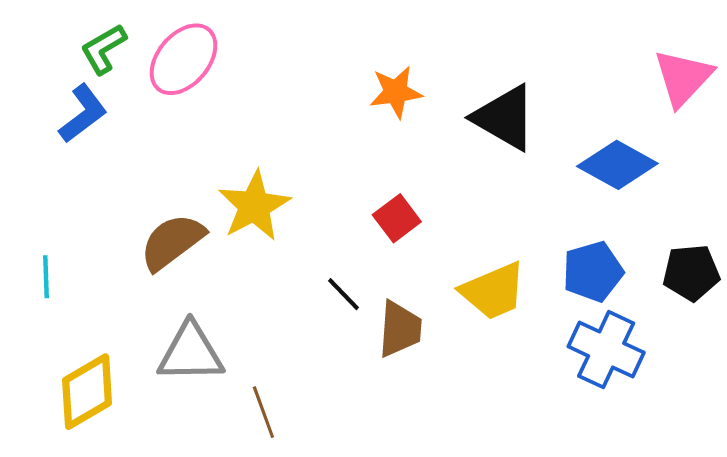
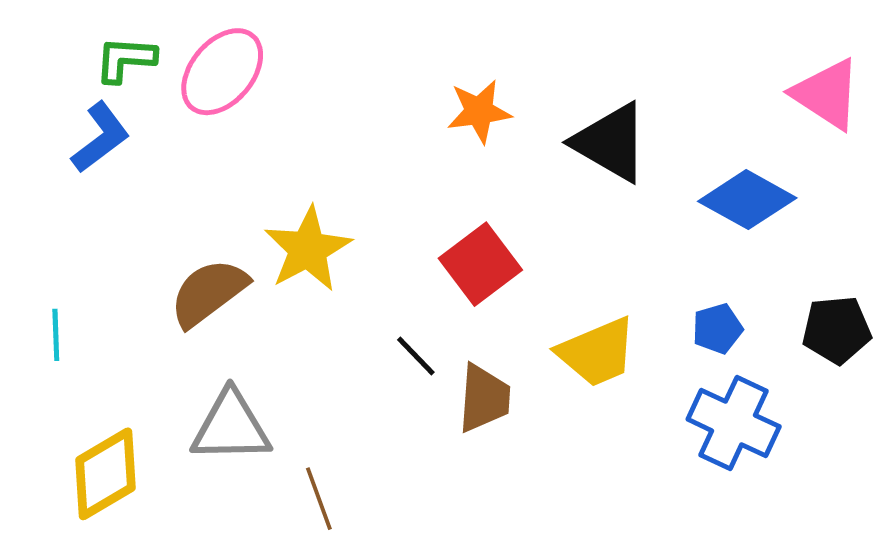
green L-shape: (103, 49) -> (125, 59), turned 34
pink triangle: (683, 78) -> (827, 94), turned -40
red square: (397, 218) -> (480, 264), size x1.4
blue pentagon: (593, 272) -> (717, 329), size x0.7

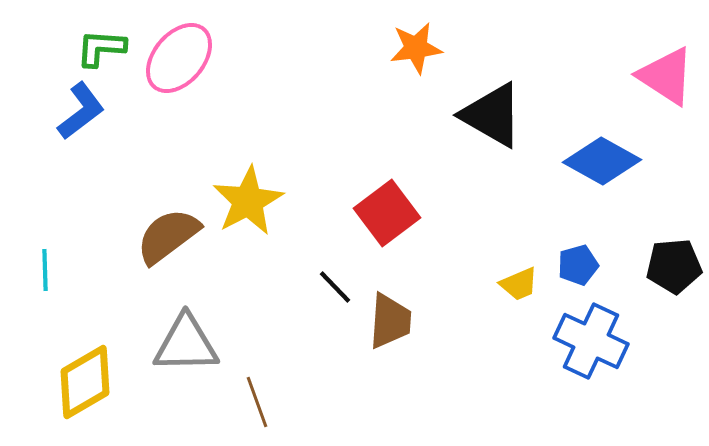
orange star: (479, 111) -> (416, 48), moved
yellow trapezoid: (597, 352) -> (519, 284), moved, size x0.6

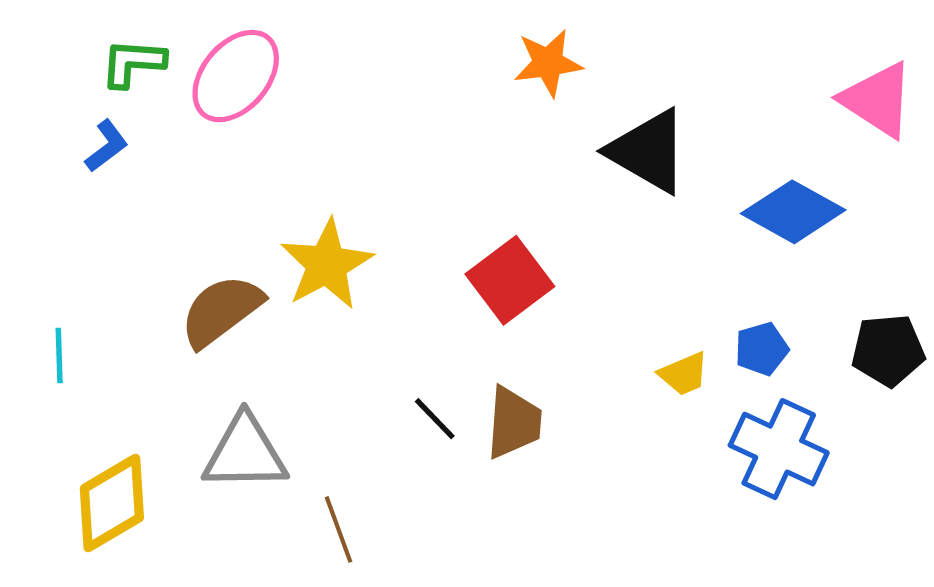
blue L-shape: (81, 111) -> (107, 146), size x0.7
black line: (335, 287) -> (435, 419), moved

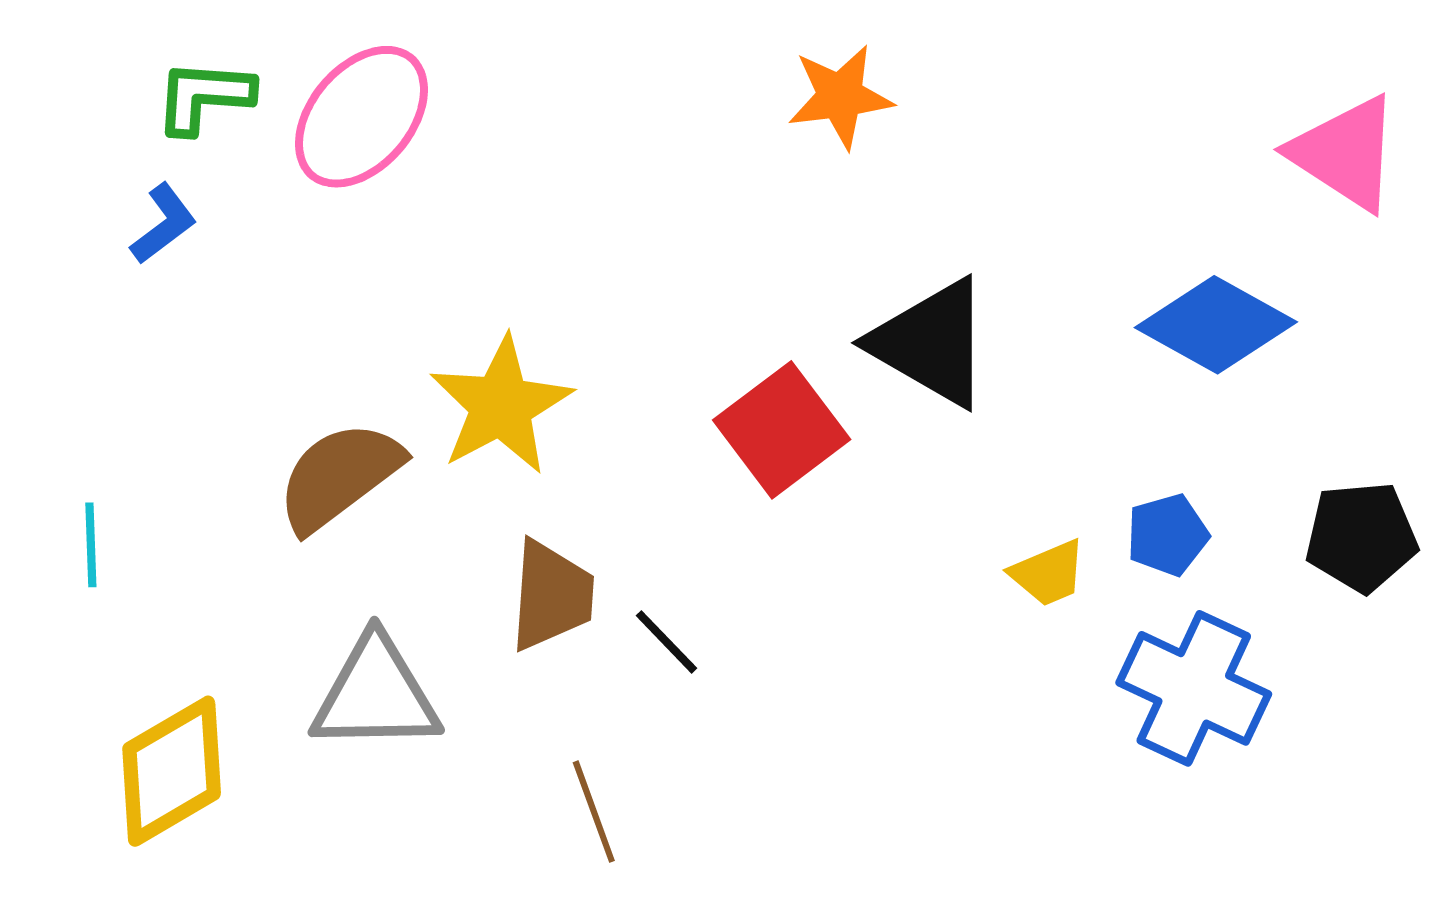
black triangle: (648, 151) -> (931, 343), moved
brown trapezoid: (514, 423) -> (551, 595), moved
brown line: (339, 529) -> (594, 812), moved

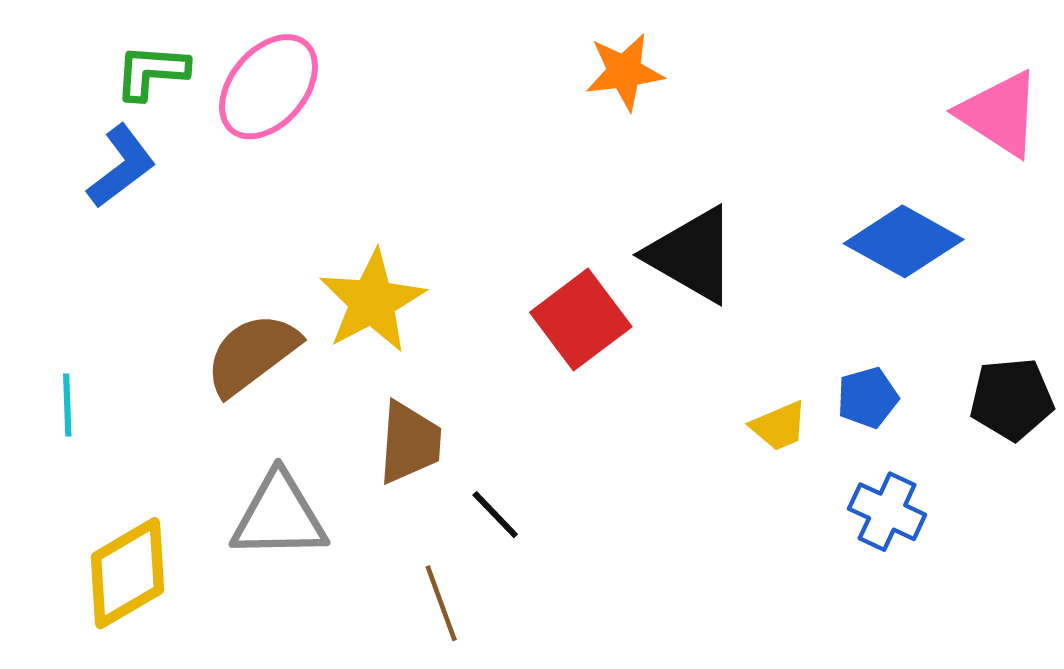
blue L-shape: (164, 224) -> (121, 166), size x1.4
black line: (667, 642) -> (495, 515), moved
blue cross: (1194, 688) -> (887, 512), size x0.7

